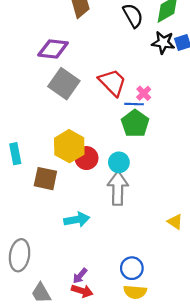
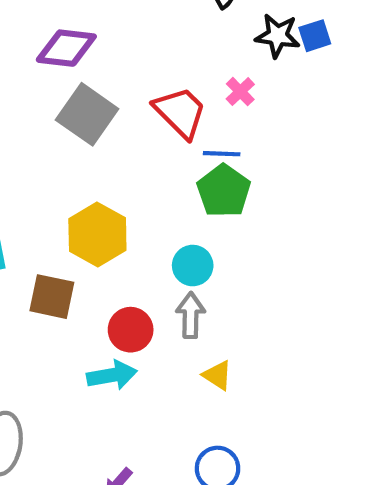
pink cross: (144, 93) -> (240, 92), moved
red circle: (86, 158) -> (131, 330), moved
gray arrow: (118, 188) -> (191, 315), size x0.7
yellow triangle: (175, 222) -> (218, 375), moved

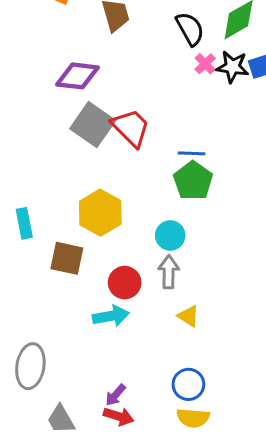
pink cross: (240, 92) -> (205, 64), moved
red trapezoid: (180, 112) -> (131, 128), moved

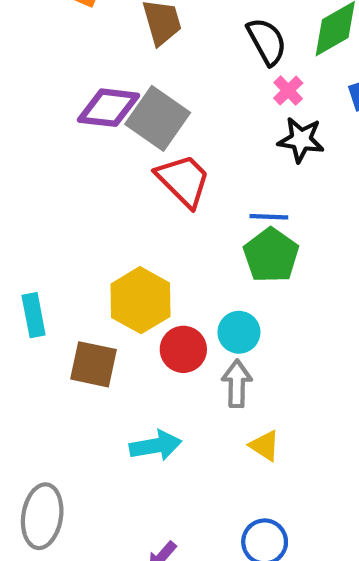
black star: (233, 67) -> (301, 140), moved
gray square: (93, 125) -> (158, 118), moved
red circle: (125, 283) -> (183, 349), moved

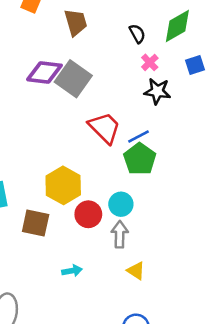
black semicircle: (267, 41) -> (137, 34), size x0.7
red trapezoid: (183, 180) -> (105, 128), moved
blue line: (269, 217) -> (138, 136), turned -30
cyan arrow: (156, 446) -> (72, 271), size x0.7

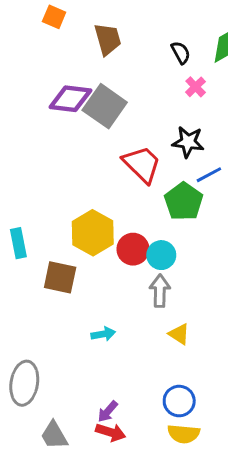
black star: (157, 91) -> (188, 142), moved
blue line: (138, 136) -> (209, 175), moved
red circle: (88, 214) -> (133, 249), moved

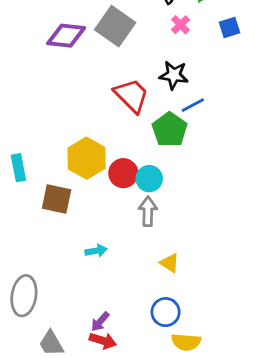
gray square: (105, 106) -> (115, 26), moved
yellow triangle: (179, 334) -> (170, 263), moved
yellow semicircle: (184, 434) -> (186, 342), moved

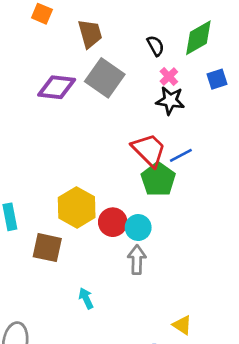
black star: (174, 75) -> (170, 101), moved
red trapezoid: (131, 96) -> (149, 150), moved
cyan arrow: (96, 251) -> (86, 298), turned -105
yellow triangle: (170, 263) -> (182, 325), moved

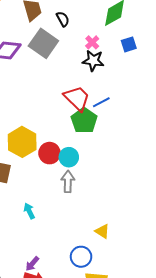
black semicircle: (156, 46) -> (63, 19), moved

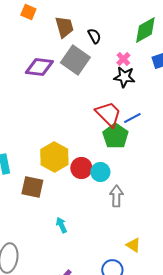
gray arrow: (68, 182) -> (116, 196), moved

